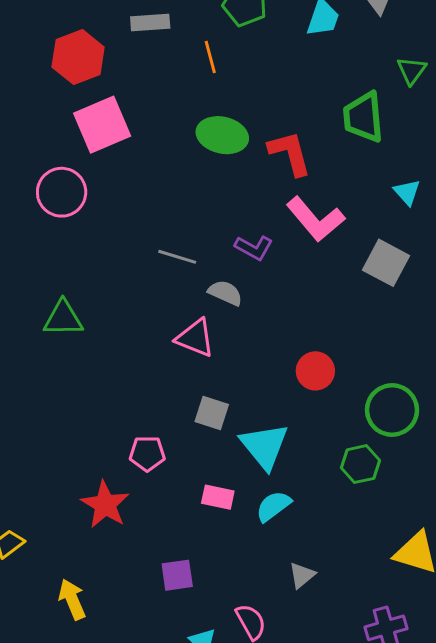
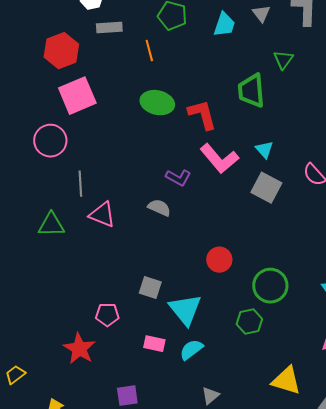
cyan triangle: (407, 192) -> (264, 150), moved
gray line: (177, 257) -> (80, 184), moved, turned 70
pink triangle: (195, 338) -> (102, 215), moved

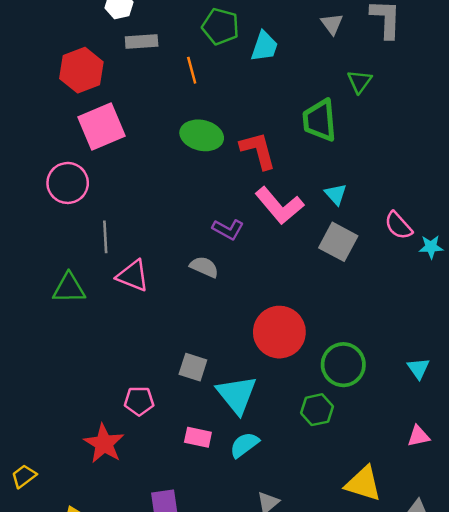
cyan trapezoid: (224, 25) -> (264, 46), moved
red circle: (219, 260) -> (279, 332), size x1.6

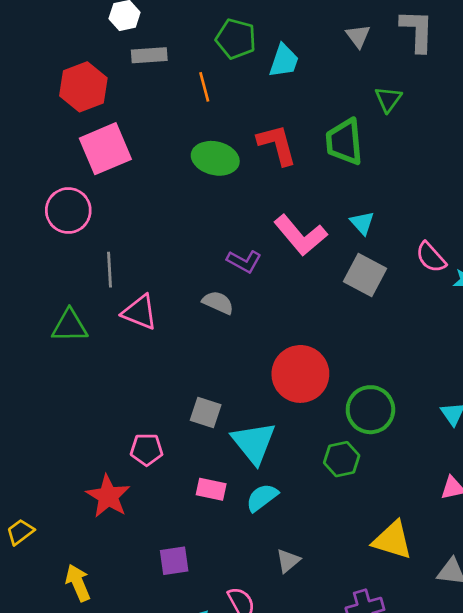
red L-shape: (258, 150) -> (277, 145), moved

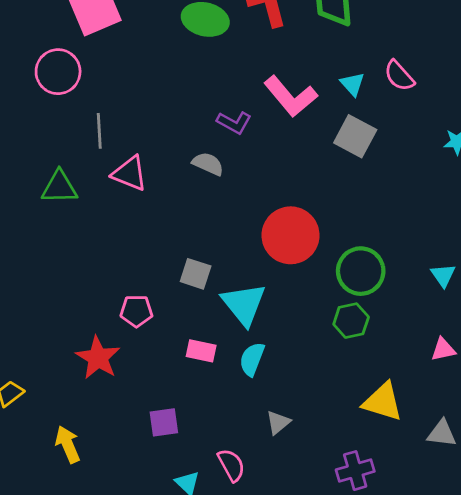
pink semicircle: (431, 257) -> (399, 76), moved
green hexagon: (342, 459) -> (351, 321), moved
cyan semicircle: (262, 498) -> (252, 359), turned -32

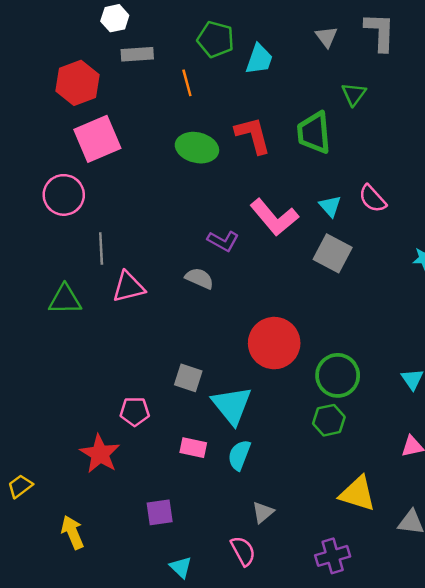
pink triangle: (130, 173) -> (128, 287), turned -36
pink semicircle: (231, 465) -> (243, 551), moved

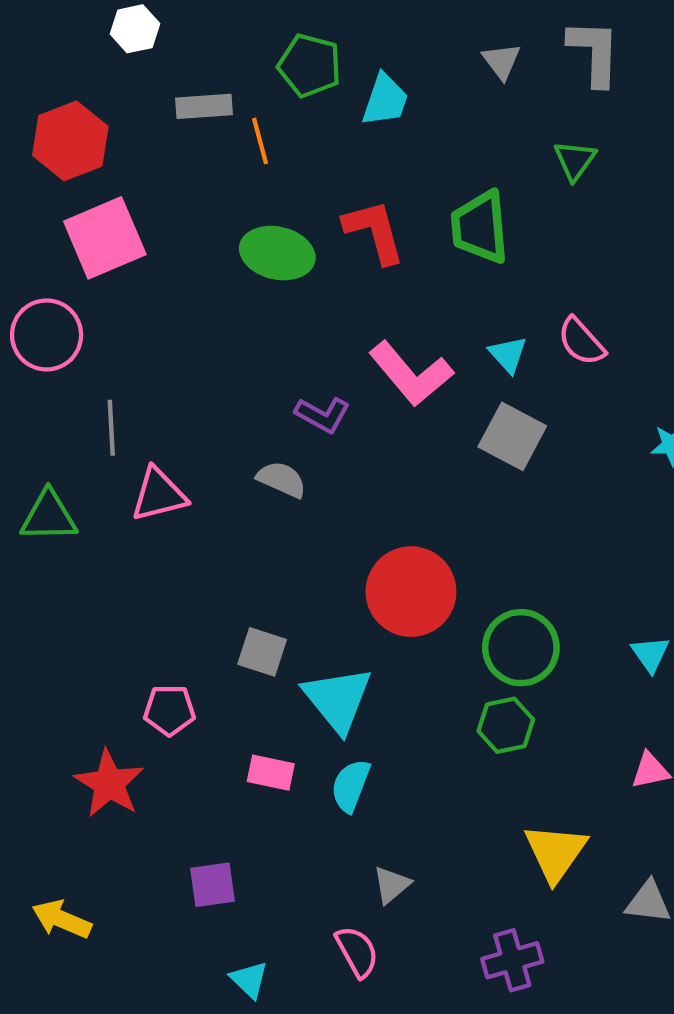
gray rectangle: (137, 54) -> (204, 106), moved
green triangle: (354, 94) -> (575, 160), moved
yellow triangle: (358, 494) -> (555, 852), turned 48
yellow arrow: (72, 532) -> (62, 919), turned -44

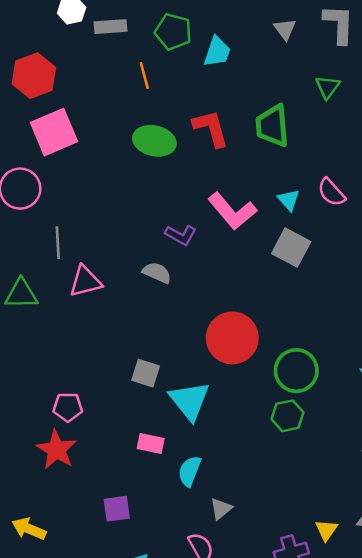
gray rectangle: (204, 106) -> (110, 27), moved
pink pentagon: (169, 710) -> (68, 407), moved
cyan semicircle: (351, 786) -> (190, 471), moved
yellow triangle: (555, 852) -> (326, 530), moved, size x0.6

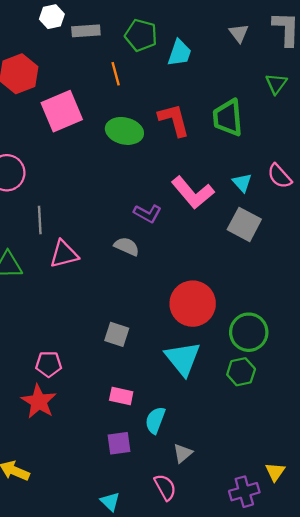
pink square: (54, 132) -> (62, 111), moved
cyan triangle: (190, 401) -> (183, 359), moved
purple square: (117, 509) -> (119, 443), moved

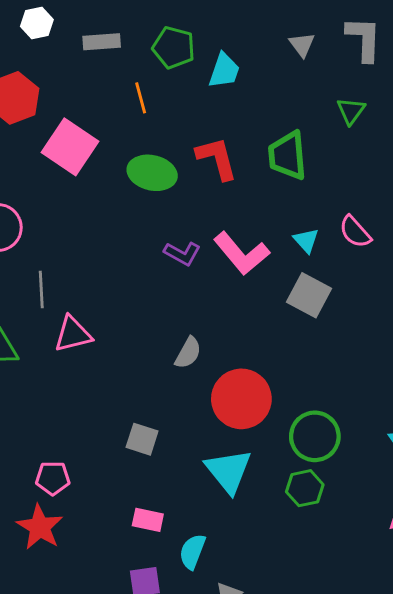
white hexagon: (52, 17) -> (37, 23), moved
pink square: (62, 111) -> (70, 147), turned -33
purple L-shape: (148, 213) -> (182, 253), moved
gray semicircle: (127, 246) -> (188, 353), moved, turned 95

